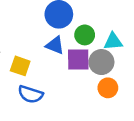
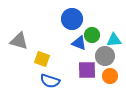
blue triangle: (55, 45) -> (79, 43), moved
purple square: (78, 59) -> (87, 70), moved

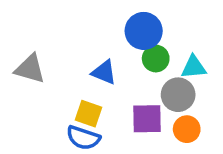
blue circle: (72, 19) -> (144, 31), moved
blue triangle: (79, 43) -> (104, 72), moved
yellow square: (42, 59) -> (88, 114), moved

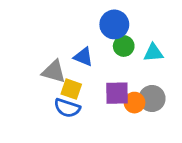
gray triangle: (30, 69) -> (54, 72), moved
gray circle: (178, 95) -> (152, 99), moved
orange circle: (187, 129) -> (134, 103), moved

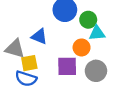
green circle: (124, 46) -> (88, 20), moved
yellow square: (71, 89) -> (29, 63), turned -30
orange circle: (134, 103) -> (82, 47), moved

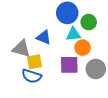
cyan triangle: (97, 33) -> (73, 34), moved

